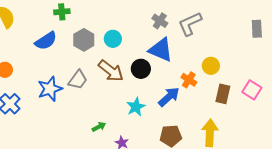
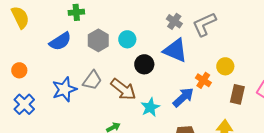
black circle: (141, 69) -> (144, 64), moved
brown arrow: (111, 71) -> (123, 89), moved

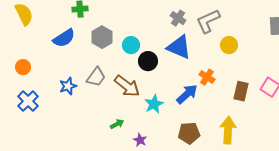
cyan circle: (127, 39) -> (131, 45), moved
yellow circle: (225, 66) -> (229, 45), moved
blue star: (64, 89) -> (68, 86), size x0.7

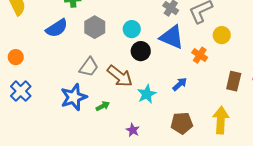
cyan circle: (131, 45) -> (132, 29), moved
orange cross: (207, 77) -> (200, 55), moved
blue star: (68, 86) -> (74, 97), moved, size x1.5
blue arrow: (187, 94) -> (180, 84), size x0.7
green arrow: (117, 124) -> (103, 106), moved

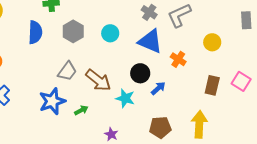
blue semicircle: (57, 28) -> (35, 32), turned -55
yellow circle: (222, 35) -> (212, 42), moved
black circle: (141, 51) -> (140, 73), moved
cyan star: (147, 94) -> (125, 98), turned -30

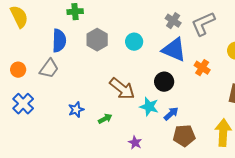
gray trapezoid: (67, 71) -> (49, 69), moved
blue arrow: (158, 88) -> (171, 114), moved
blue star: (52, 101) -> (76, 110), size x0.6

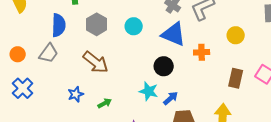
orange cross: (202, 68) -> (202, 52), turned -35
brown arrow: (122, 89) -> (96, 62), moved

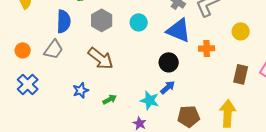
cyan star: (149, 91) -> (150, 100), moved
blue arrow: (171, 98) -> (168, 87), moved

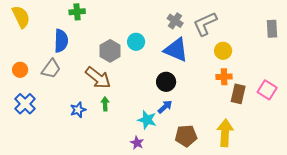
gray hexagon: (102, 20) -> (110, 51), moved
yellow circle: (241, 31) -> (223, 51), moved
orange cross: (207, 48) -> (224, 77), moved
green arrow: (110, 99) -> (105, 104), moved, turned -64

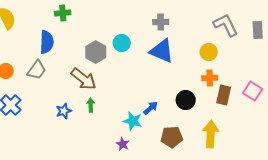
gray cross: (175, 21) -> (161, 22), turned -35
gray L-shape: (205, 24) -> (226, 25), moved, turned 88
black circle: (166, 82) -> (186, 100), moved

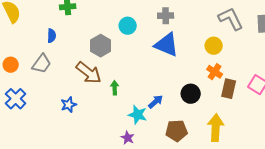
blue semicircle: (47, 42) -> (52, 36), size x0.6
cyan circle: (122, 43) -> (128, 26), moved
orange cross: (210, 78) -> (215, 72), turned 35
green arrow: (91, 105) -> (115, 88), moved

